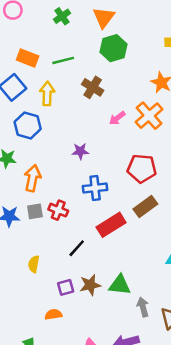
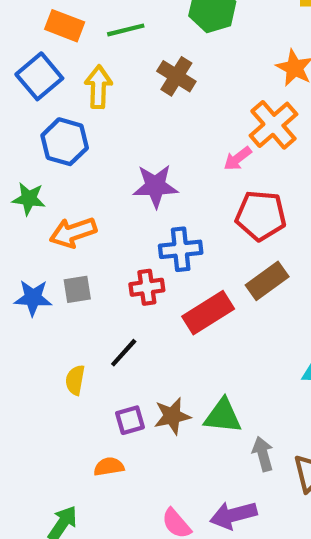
pink arrow: (117, 118) -> (238, 159), moved
purple star: (80, 151) -> (155, 186), size x1.5
orange arrow: (33, 178) -> (73, 232), turned -120
red cross: (58, 210) -> (147, 287), moved, turned -30
black line: (77, 248) -> (124, 353), moved

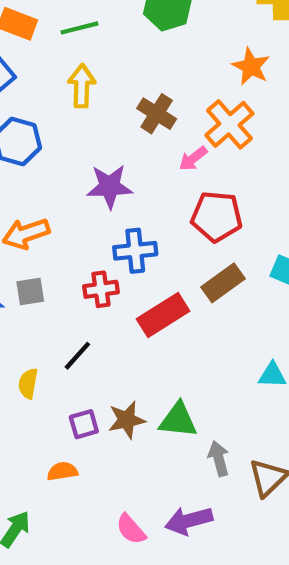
brown cross: (176, 76) -> (157, 114), moved
yellow arrow: (98, 87) -> (82, 86), moved

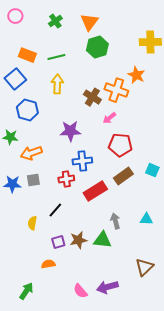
orange cross: (229, 124) -> (116, 90), moved, turned -30
gray arrow: (219, 458) -> (115, 221), moved

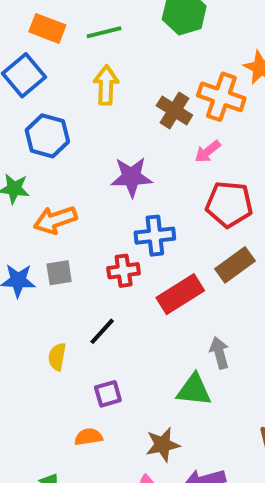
brown star: (78, 240) -> (163, 445), moved

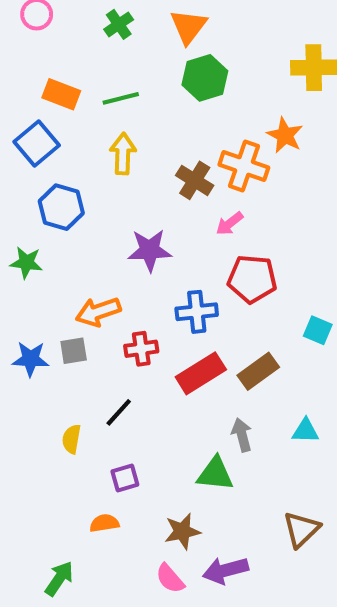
orange arrow: (55, 220) -> (98, 312), moved
blue cross: (155, 236) -> (197, 312), moved
brown rectangle: (235, 265) -> (258, 371), moved

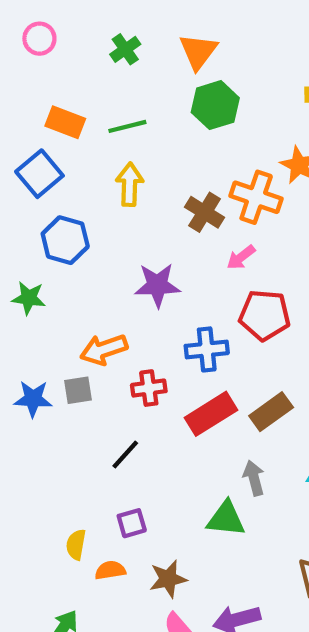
yellow semicircle: (72, 439) -> (76, 545), moved
brown star: (182, 531) -> (168, 579), moved

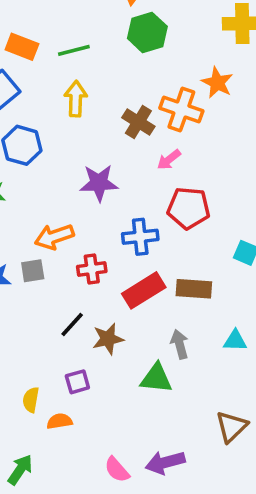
brown rectangle: (271, 412) -> (194, 289), turned 40
brown star: (168, 579) -> (108, 339), moved

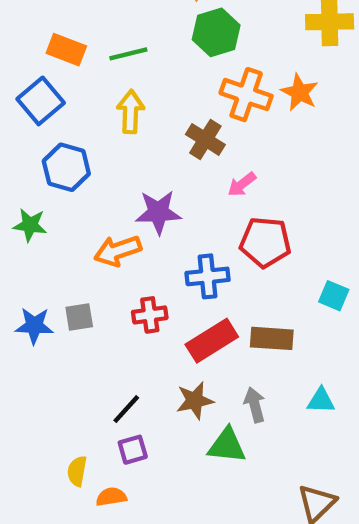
orange cross: (181, 109) -> (246, 95), moved
orange arrow: (54, 237) -> (118, 251), moved
black line: (72, 324) -> (126, 409), moved
brown star: (108, 339) -> (195, 401), moved

